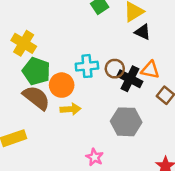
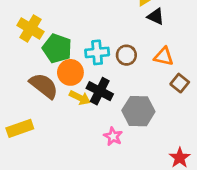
green pentagon: (36, 71) -> (57, 48), moved
black cross: (130, 79) -> (100, 91), moved
yellow arrow: (70, 109) -> (80, 98), turned 30
pink star: (95, 157) -> (113, 136), moved

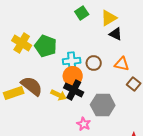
green pentagon: (57, 48) -> (46, 46), moved
orange circle: (70, 72) -> (73, 76), moved
yellow rectangle: (20, 128) -> (14, 93), moved

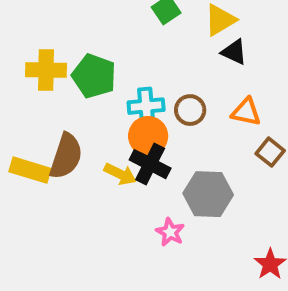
yellow cross: (22, 43) -> (46, 70), turned -30
brown semicircle: (32, 86) -> (66, 156), turned 70
yellow rectangle: (14, 93) -> (30, 170), turned 36

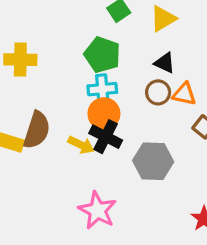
black triangle: (234, 52) -> (165, 63), moved
green pentagon: (94, 76) -> (102, 55), moved
brown circle: (190, 110) -> (158, 92), moved
pink star: (170, 232) -> (97, 210), moved, size x1.6

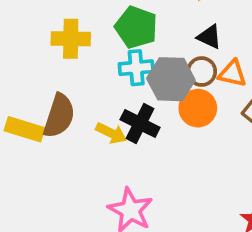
yellow cross: (20, 60) -> (71, 39), moved
orange circle: (104, 114) -> (198, 108), moved
gray hexagon: (153, 161) -> (171, 79), moved

